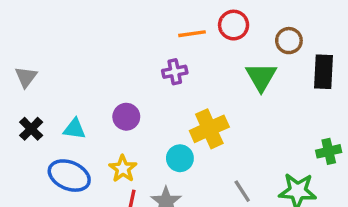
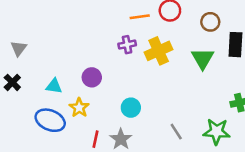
green triangle: (261, 77) -> (203, 58), moved
black cross: (31, 129) -> (12, 82), moved
yellow cross: (209, 129) -> (159, 51), moved
yellow star: (123, 169) -> (79, 108), moved

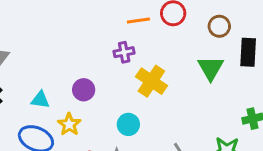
yellow cross: (159, 51) -> (151, 81), moved, turned -32

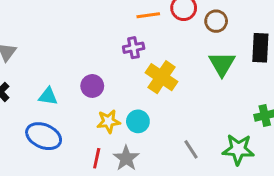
brown circle: (219, 26) -> (216, 21), moved
yellow star: (69, 124) -> (108, 121), moved, turned 30

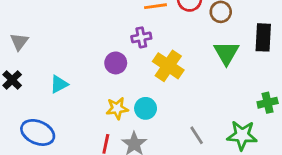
purple circle: (92, 86) -> (116, 63), moved
cyan triangle: (48, 96) -> (59, 84), turned -36
blue ellipse: (44, 136) -> (38, 132), moved

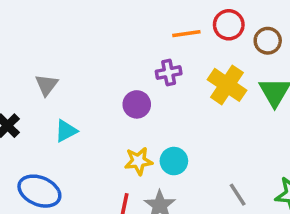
gray triangle: (19, 42) -> (47, 85), moved
yellow cross: (168, 66) -> (227, 85), moved

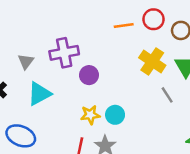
purple cross: (169, 73) -> (64, 53), moved, size x1.6
cyan triangle: (66, 131) -> (39, 94), size x1.5
gray line: (238, 195) -> (167, 95), moved

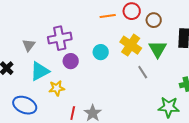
purple circle: (89, 75) -> (71, 61), moved
yellow star: (90, 115) -> (57, 88), moved
cyan circle: (115, 115) -> (101, 52), moved

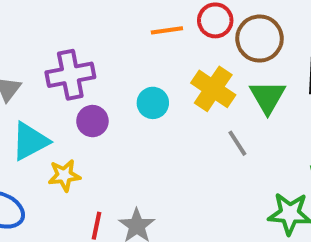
brown circle: (154, 20) -> (260, 39), size x1.5

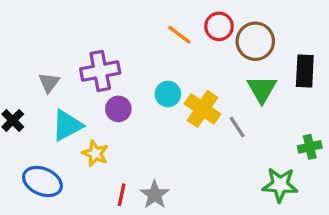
orange line: (167, 30) -> (179, 35), turned 45
yellow cross: (213, 89) -> (203, 109), moved
yellow star: (64, 175) -> (95, 153), turned 30

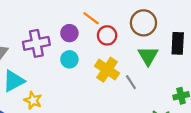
red circle: (219, 26) -> (107, 35), moved
cyan circle: (168, 94) -> (69, 59), moved
purple circle: (118, 109) -> (69, 33), moved

